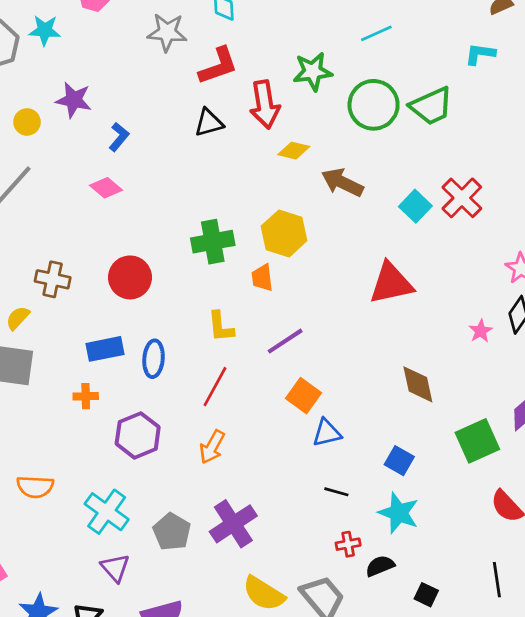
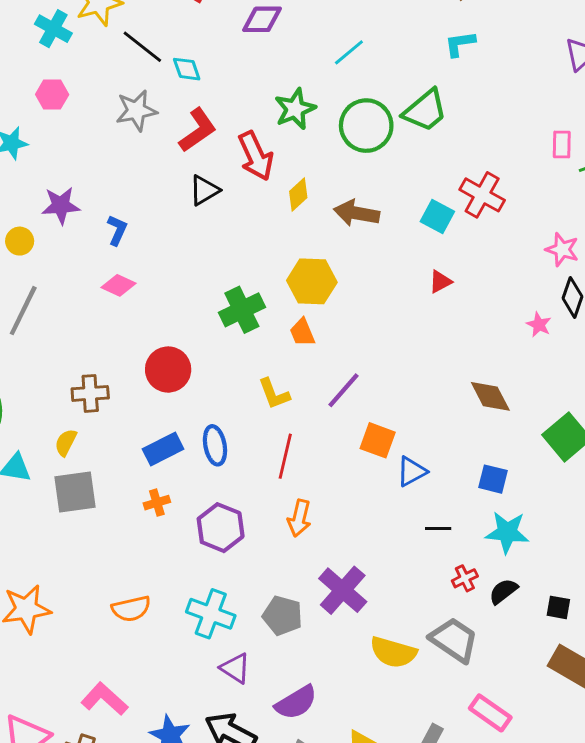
yellow diamond: (294, 151) -> (298, 195), turned -40
red triangle: (391, 283) -> (440, 282), moved, size x0.5

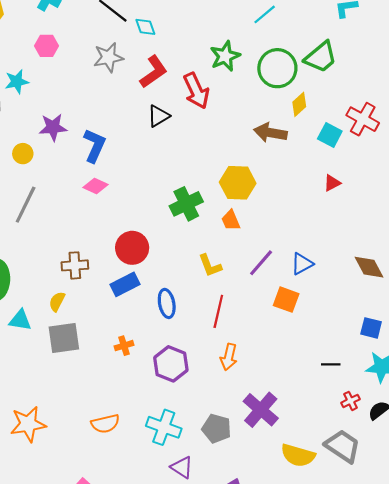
yellow diamond: (298, 195) -> (299, 104), moved
blue L-shape: (117, 230) -> (94, 145), size x1.5
blue rectangle: (163, 449) -> (125, 284), moved
blue triangle: (412, 471) -> (302, 264), moved

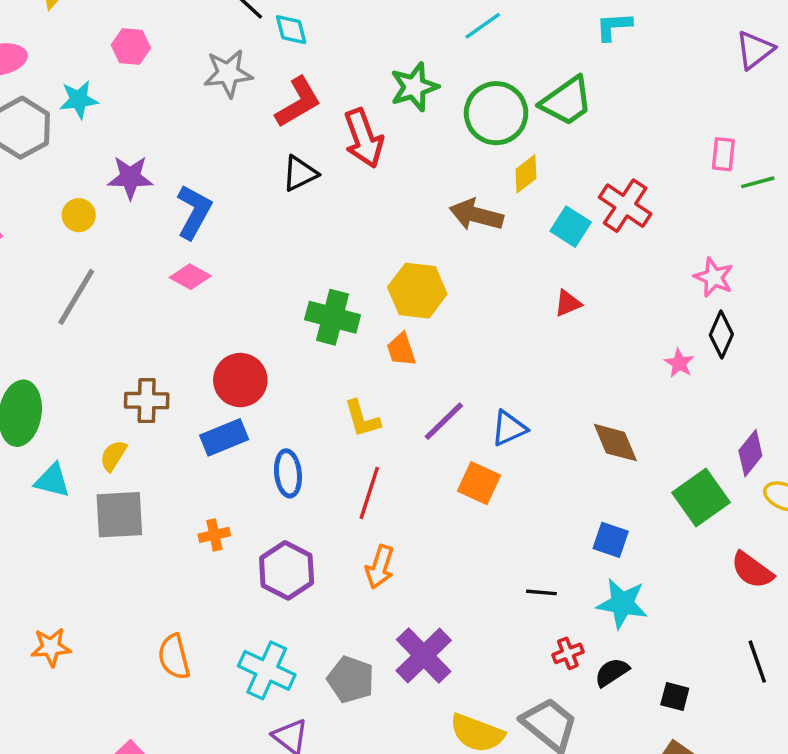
green cross: (186, 204) -> (333, 317), turned 36
orange star: (28, 424) -> (51, 647), size x0.7
orange semicircle: (105, 424) -> (174, 657), turned 84

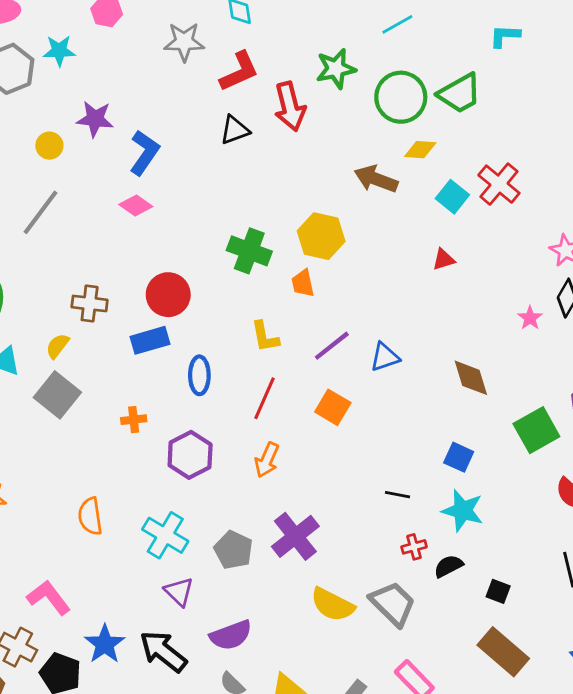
yellow diamond: (526, 174) -> (420, 150), turned 36
orange square: (479, 483) -> (333, 407), moved
gray square: (119, 515) -> (57, 395), turned 36

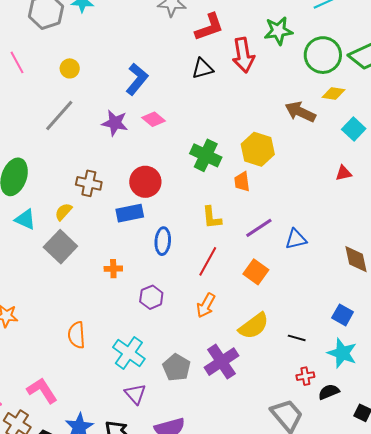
purple star: (95, 119) -> (115, 123), moved
pink diamond: (136, 206) -> (153, 119), moved
purple hexagon: (190, 455) -> (151, 297), size x0.7
yellow semicircle: (333, 605) -> (254, 326), moved, turned -68

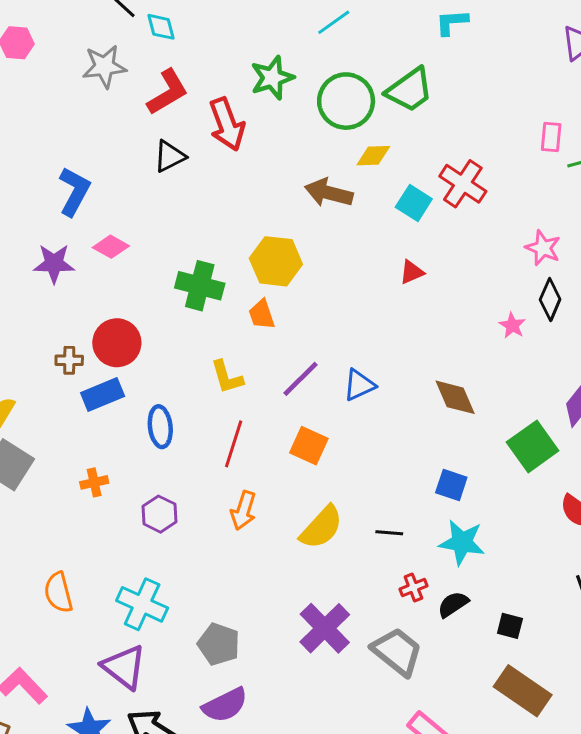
brown cross: (89, 183) -> (69, 360), moved, size x0.7
purple cross: (221, 362) -> (325, 628), moved
gray pentagon: (177, 367) -> (219, 644), moved
purple triangle: (135, 394) -> (124, 667), moved, size x1.4

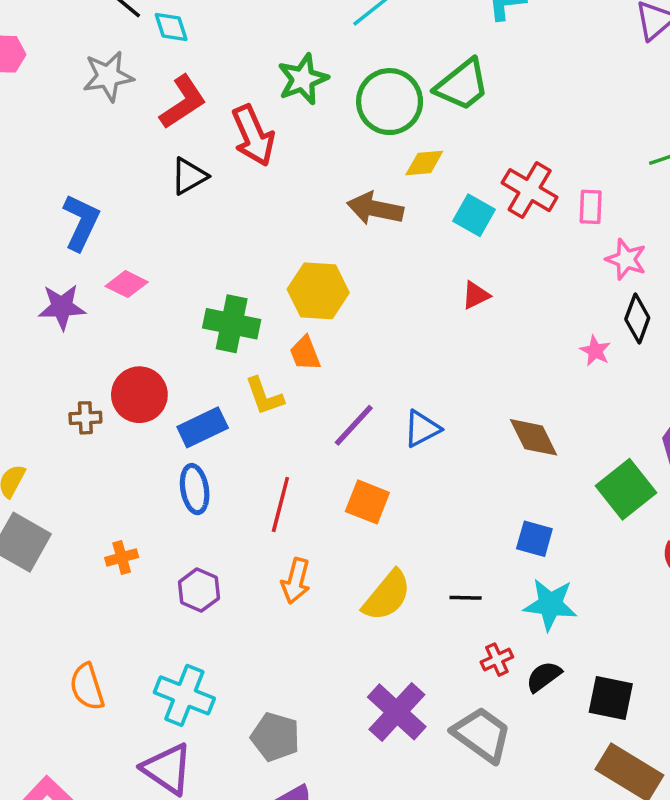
pink rectangle: (551, 137) -> (591, 207), moved
yellow L-shape: (227, 377) -> (264, 396), moved
blue rectangle: (103, 394) -> (203, 427), moved
black square: (510, 626) -> (611, 698), size x1.5

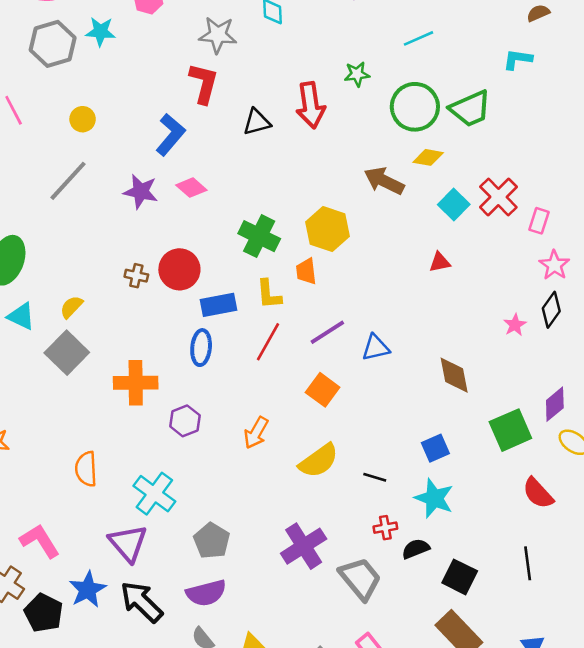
green star: (303, 79) -> (357, 74), size x0.7
red L-shape: (183, 102) -> (204, 83), moved, turned -57
red line: (280, 504) -> (268, 342), moved
blue square: (534, 539) -> (435, 448), turned 36
orange cross: (122, 557) -> (136, 383), size x1.8

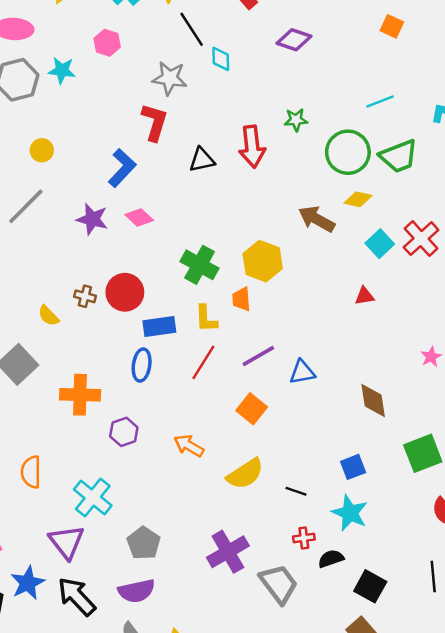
cyan line: (418, 38) -> (380, 101), moved
yellow semicircle: (71, 307) -> (48, 316), moved, turned -90
orange arrow: (256, 433) -> (189, 446), turned 88

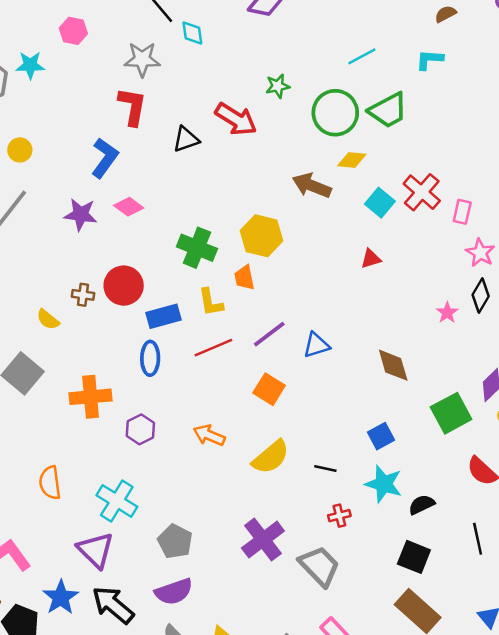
red arrow: (252, 147) -> (236, 119), turned -45
red line: (203, 362) -> (213, 348), turned 42
black semicircle: (331, 559) -> (422, 505), moved

